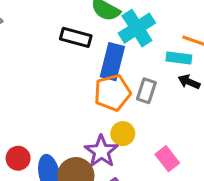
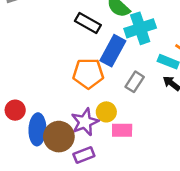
orange pentagon: (112, 93) -> (88, 73), moved
pink rectangle: (167, 159) -> (122, 130), moved, turned -66

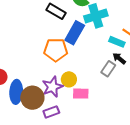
gray rectangle: (135, 82) -> (108, 69), moved

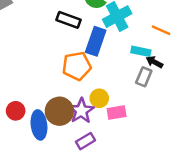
cyan rectangle: (117, 42) -> (141, 51), moved
brown circle: (32, 98) -> (59, 111), moved

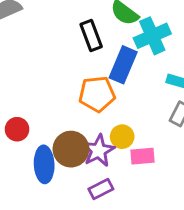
black rectangle: (69, 20) -> (91, 35), turned 45
red circle: (16, 111) -> (17, 129), moved

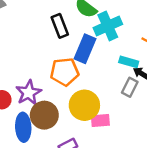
yellow circle: (122, 137) -> (84, 105), size x1.6
purple star: (98, 151) -> (29, 93), moved

